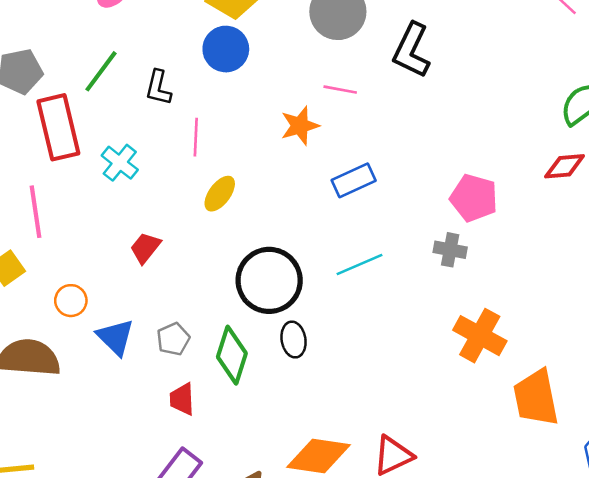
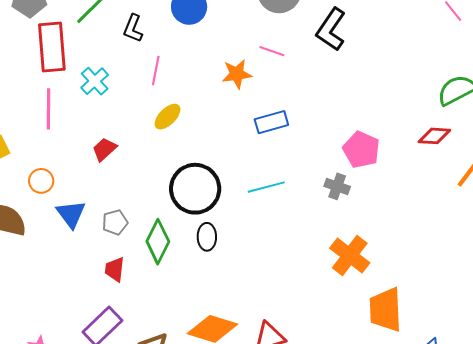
pink line: (36, 212) -> (49, 109), moved

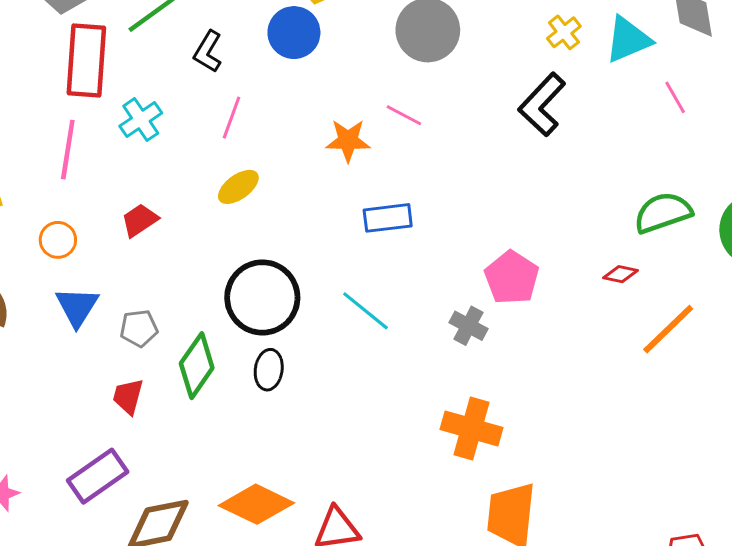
black L-shape: (331, 29) -> (542, 105), moved
red diamond: (434, 136) -> (621, 274), size x0.7
orange circle: (41, 181) -> (58, 240), moved
cyan line: (266, 187) -> (366, 311), turned 45
orange cross: (350, 256) -> (471, 428), turned -30

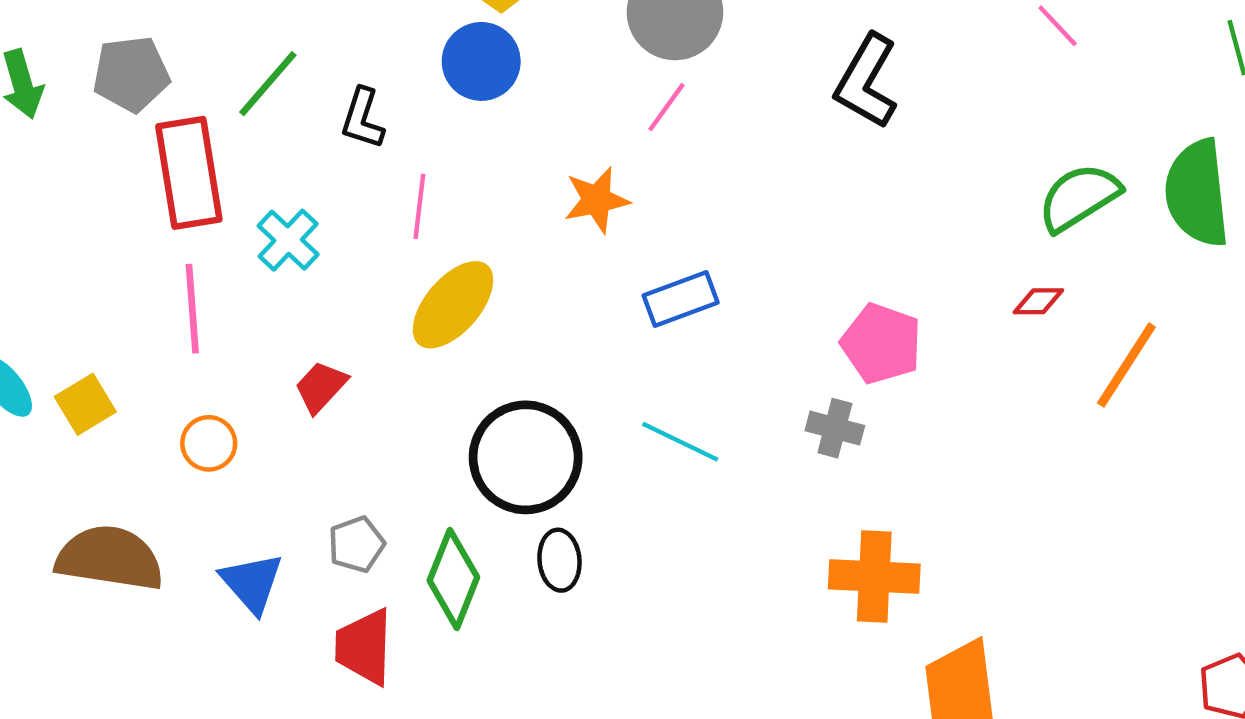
pink line: (404, 115) -> (667, 107), moved, turned -69
yellow ellipse: (238, 187) -> (453, 305), size x1.5
blue triangle: (77, 307) -> (252, 583), moved
red trapezoid: (128, 396) -> (364, 647), size x1.4

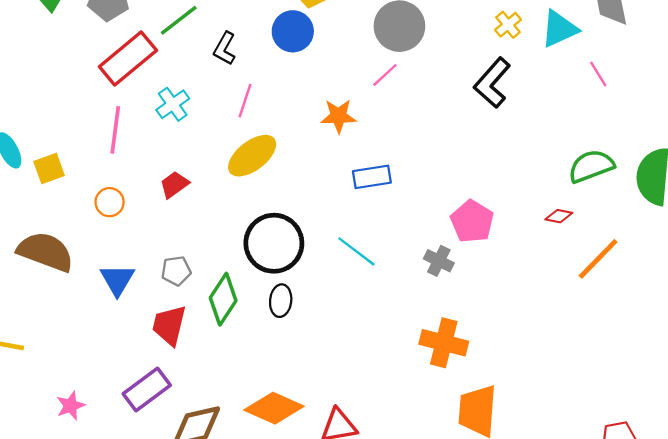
red rectangle: (189, 173) -> (128, 58), turned 48

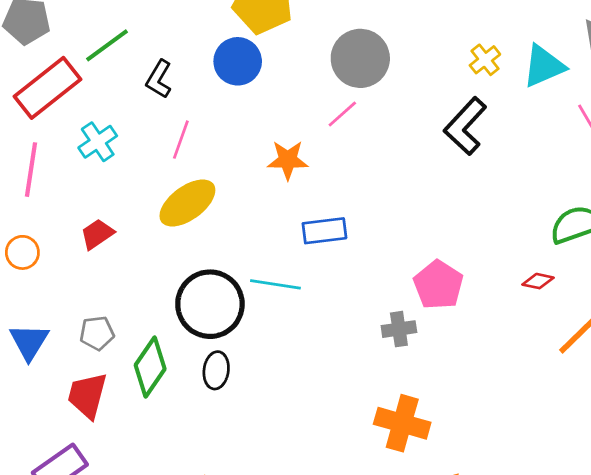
cyan line: (356, 251) -> (275, 284), moved, turned -30
gray cross: (439, 261) -> (399, 329), turned -36

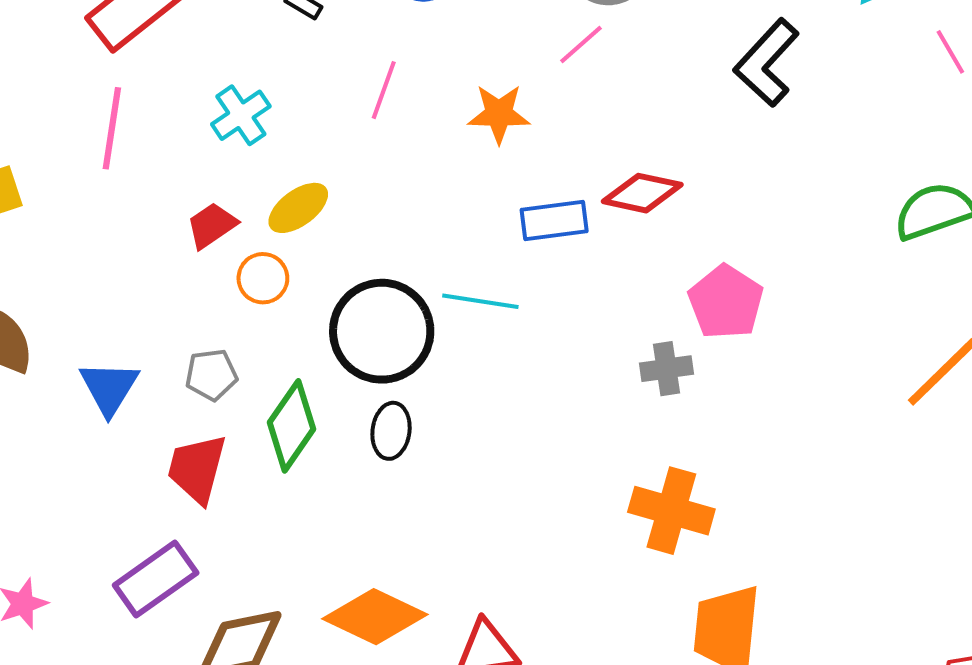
pink line: (181, 140) -> (384, 90), moved
cyan cross: (98, 142) -> (241, 115), moved
yellow ellipse: (187, 203) -> (298, 208), moved, size x0.7
orange circle: (22, 252) -> (263, 278), moved
red diamond: (538, 281) -> (642, 193), moved, size x1.6

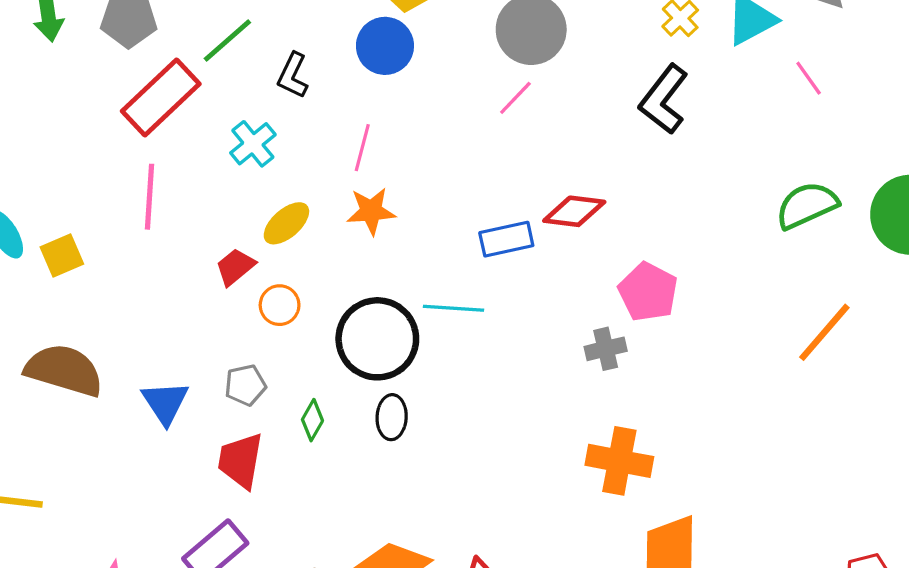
orange star: (499, 114) -> (371, 211), moved
cyan cross: (241, 115) -> (253, 144), moved
yellow ellipse: (298, 208) -> (286, 223), moved
green diamond: (292, 426) -> (312, 420), size x0.6

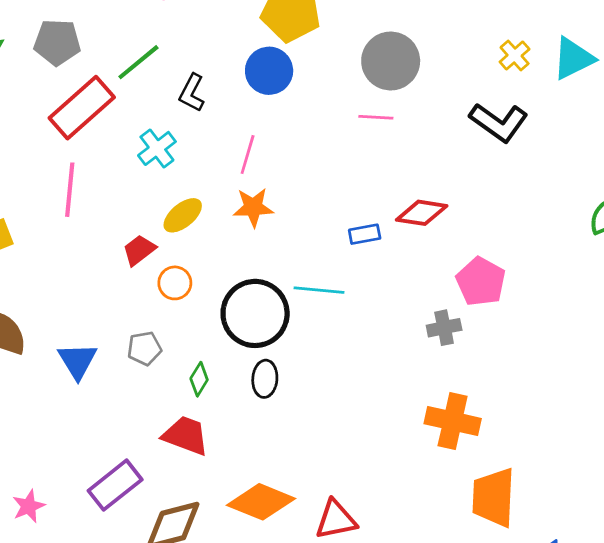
pink line: (515, 98) -> (376, 117), turned 48
black L-shape: (664, 99) -> (499, 122), turned -94
blue rectangle: (506, 239) -> (365, 234), size x0.7
red trapezoid: (240, 461) -> (186, 436), moved, turned 99

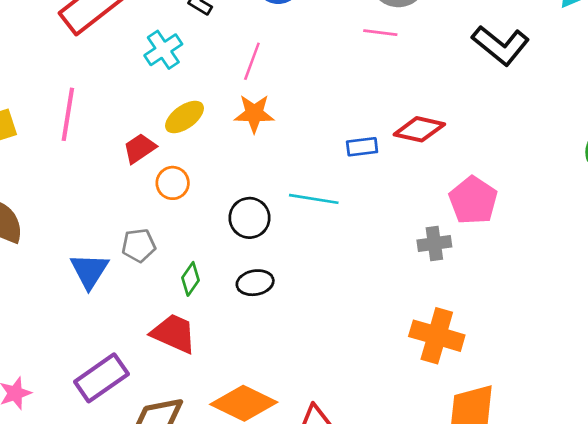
pink line: (70, 190) -> (68, 114), moved
black circle: (255, 313) -> (249, 218), size x0.6
blue triangle: (77, 361) -> (89, 271), moved
black ellipse: (265, 379) -> (255, 283), turned 72

